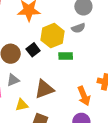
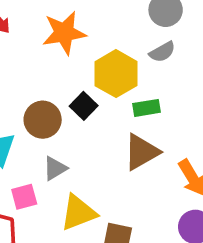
brown triangle: (44, 89) -> (141, 152), moved
yellow triangle: (22, 105) -> (78, 213), size x1.5

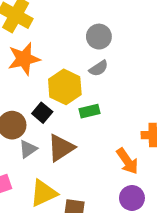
brown triangle: (141, 152) -> (61, 148), moved
gray triangle: (55, 168) -> (28, 149), moved

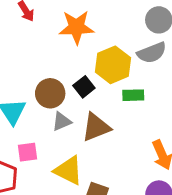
gray semicircle: (99, 68) -> (152, 53), size x1.4
yellow triangle: (44, 193) -> (68, 170), turned 40

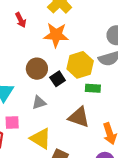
brown circle: (50, 93) -> (37, 69), moved
brown triangle: (96, 127) -> (79, 117), moved, turned 35

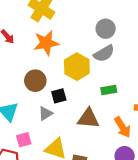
black square: (58, 79) -> (59, 96), moved, turned 32
green rectangle: (93, 88) -> (109, 90), moved

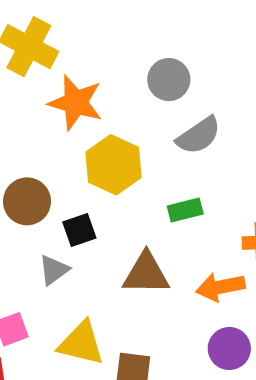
orange star: (46, 43) -> (76, 103), moved, turned 30
gray semicircle: (104, 53) -> (199, 136), moved
orange arrow: (123, 127) -> (220, 287), turned 115

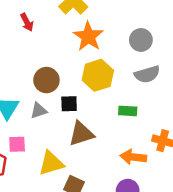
gray triangle: (54, 270) -> (39, 111), moved
brown triangle: (146, 274) -> (81, 134), moved, turned -36
yellow triangle: (81, 343) -> (51, 163), turned -48

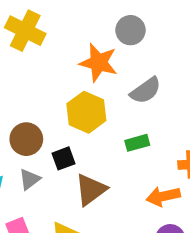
orange star: (88, 37) -> (99, 63), moved
gray circle: (141, 40) -> (131, 30), moved

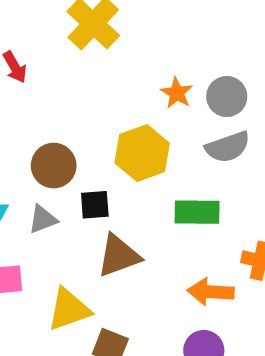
gray circle: (131, 30) -> (227, 97), moved
orange star: (99, 63) -> (177, 93), size x0.6
green rectangle: (137, 143) -> (197, 212), size x1.4

